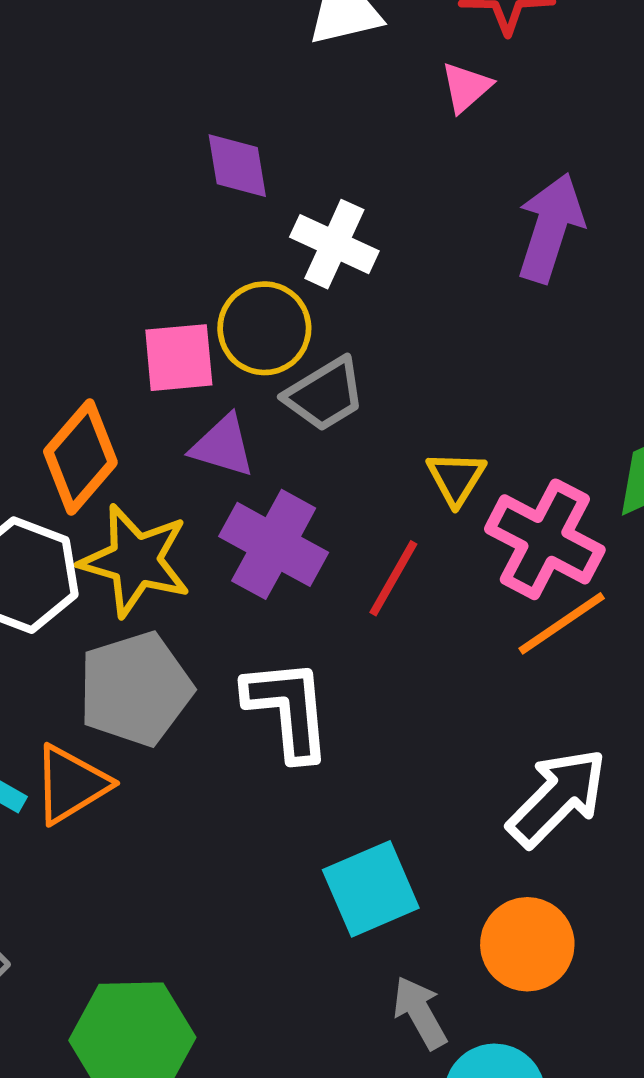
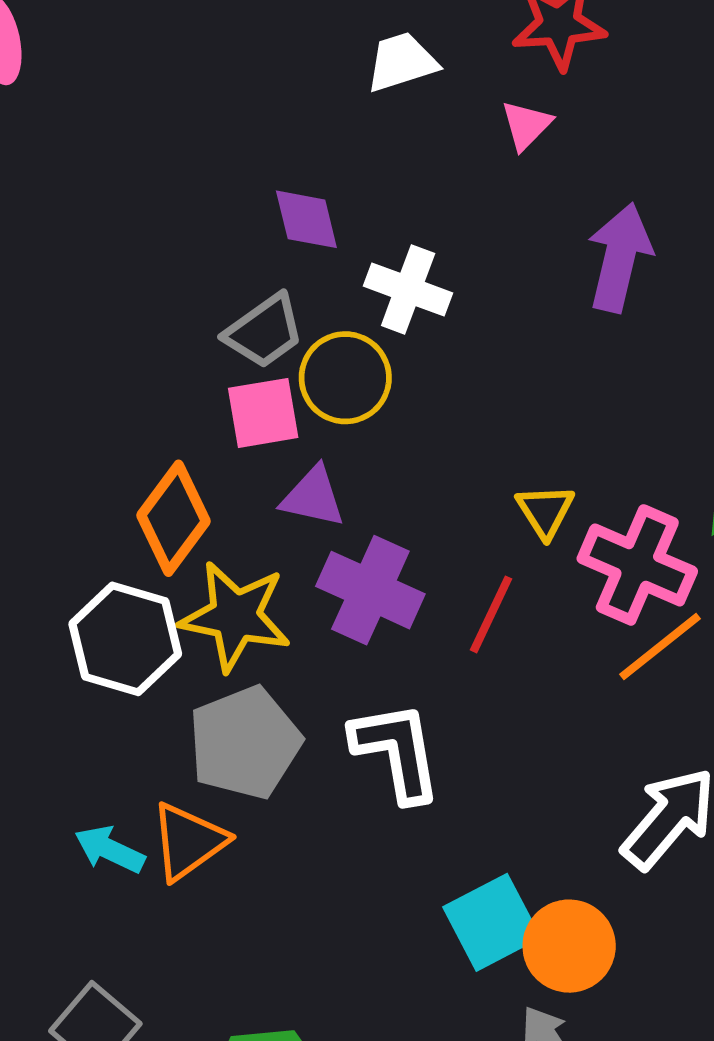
gray trapezoid: (325, 394) -> (264, 331), moved
orange circle: (527, 944) -> (569, 946), moved

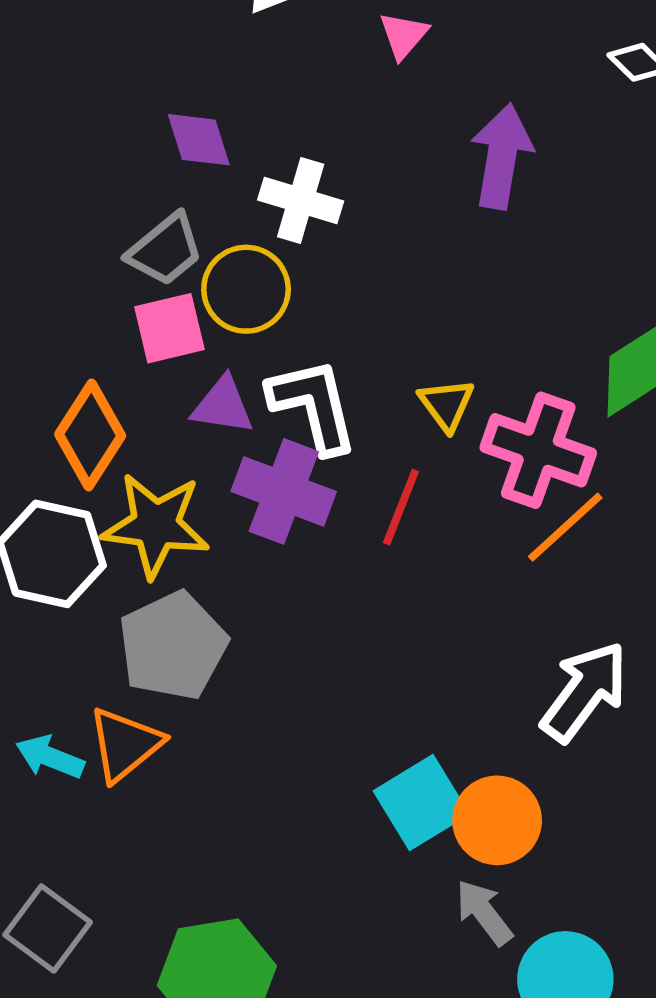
white L-shape: (397, 751) -> (313, 406), moved

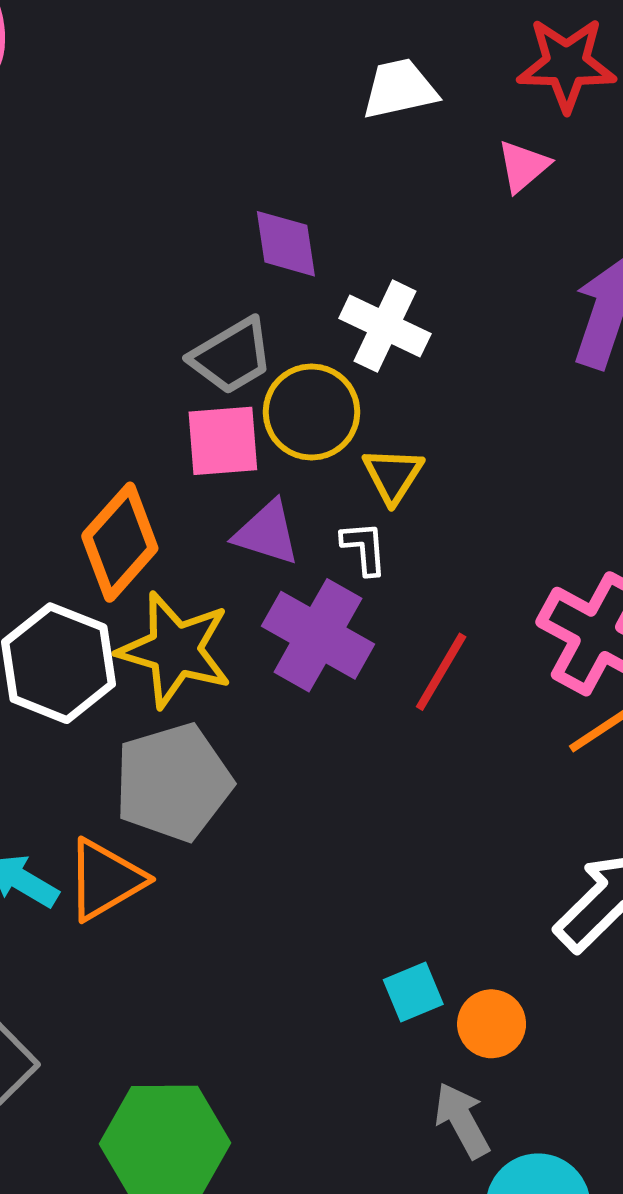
yellow triangle: (446, 404) -> (393, 475), moved
white L-shape: (313, 406) -> (364, 548), size x0.5
cyan square: (421, 803) -> (413, 992), size x0.6
orange circle: (497, 820) -> (492, 1024), size x0.7

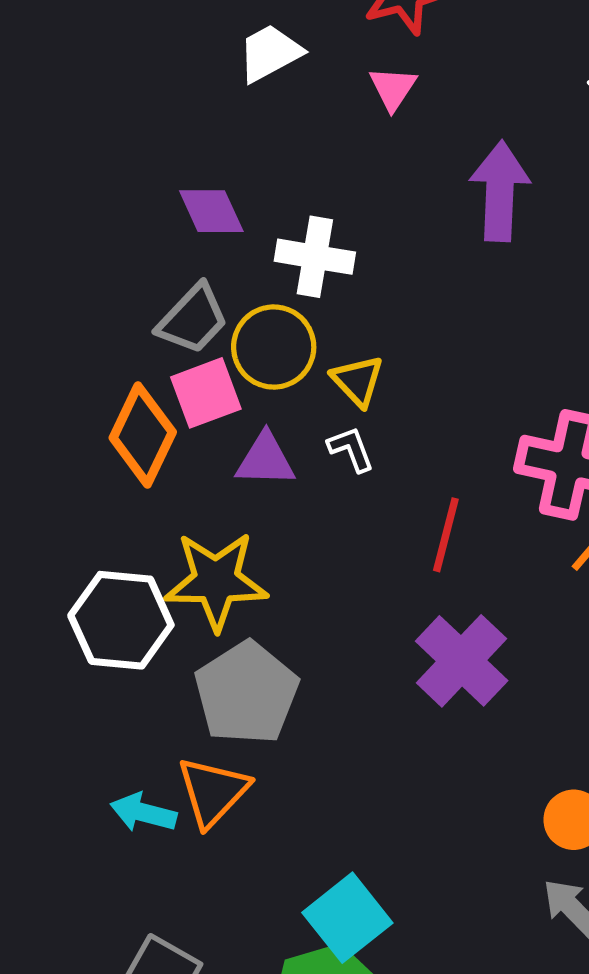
orange diamond: (120, 542) -> (143, 435), moved
purple cross: (318, 635) -> (462, 661), moved, turned 30
cyan square: (413, 992) -> (347, 918), moved, size x1.6

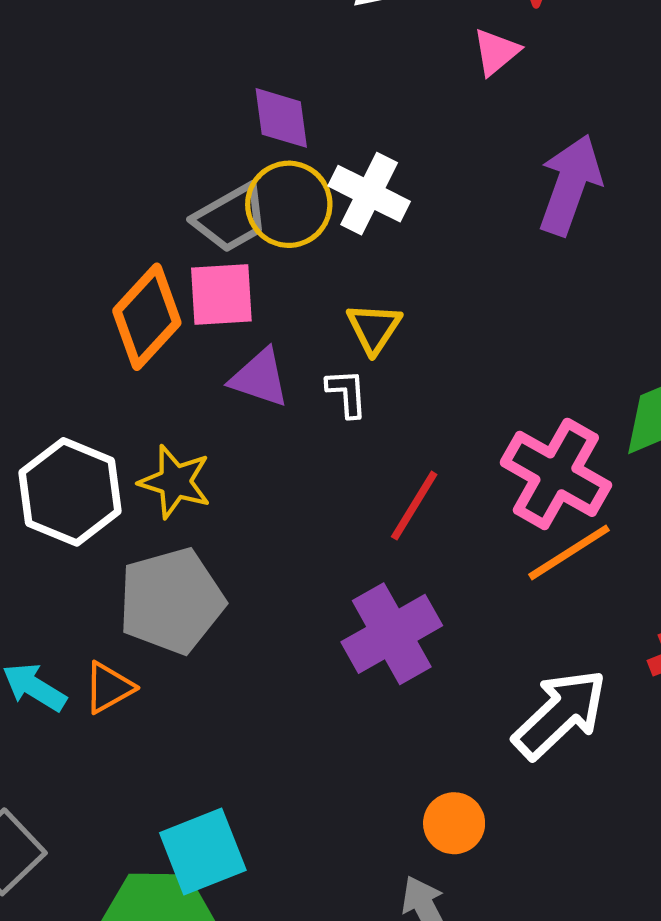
yellow circle: (274, 347) -> (289, 204), moved
yellow star: (216, 581) -> (175, 482), size x0.7
orange triangle: (213, 792) -> (109, 688), size x0.7

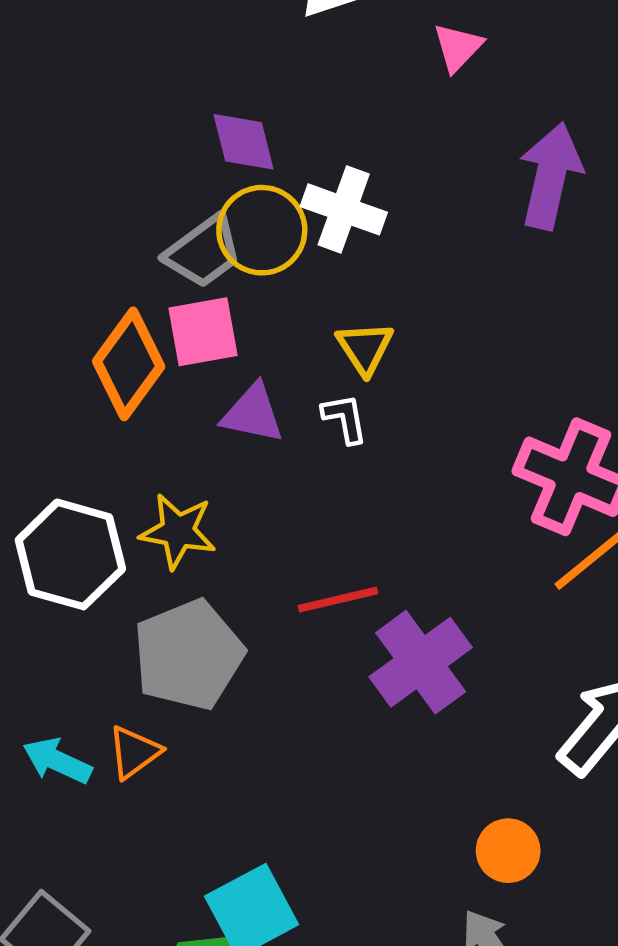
red line: (414, 506) -> (338, 600), moved, turned 52

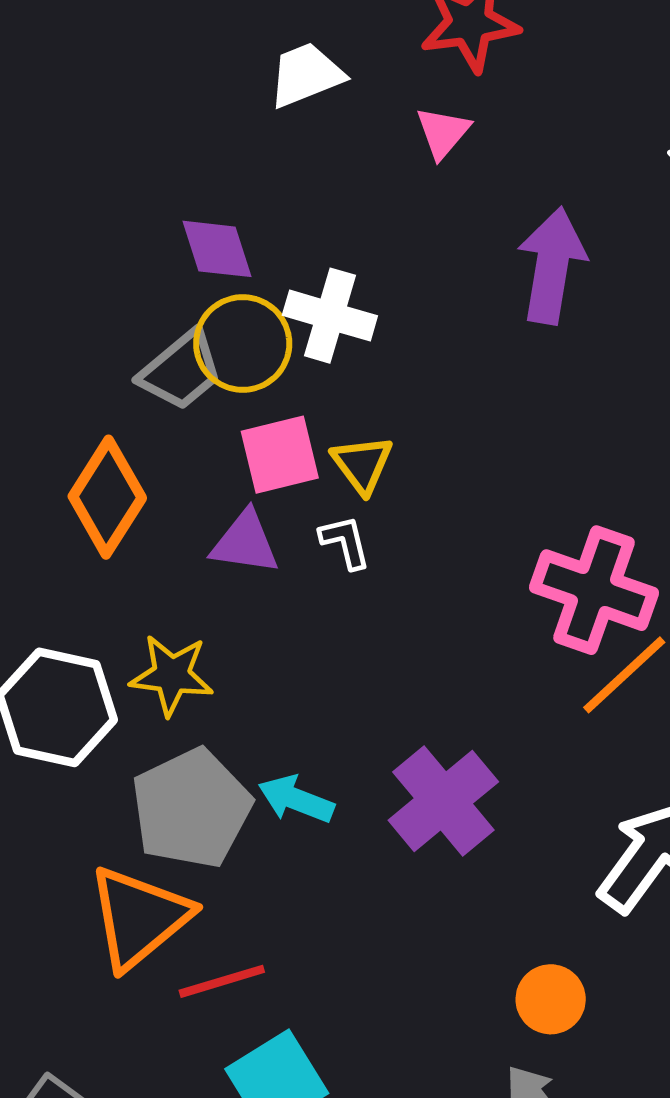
pink square: (203, 332) -> (280, 455), moved
red line: (338, 600) -> (222, 981), moved
orange triangle: (134, 752) -> (139, 917), size x1.8
cyan arrow: (57, 761) -> (296, 799), moved

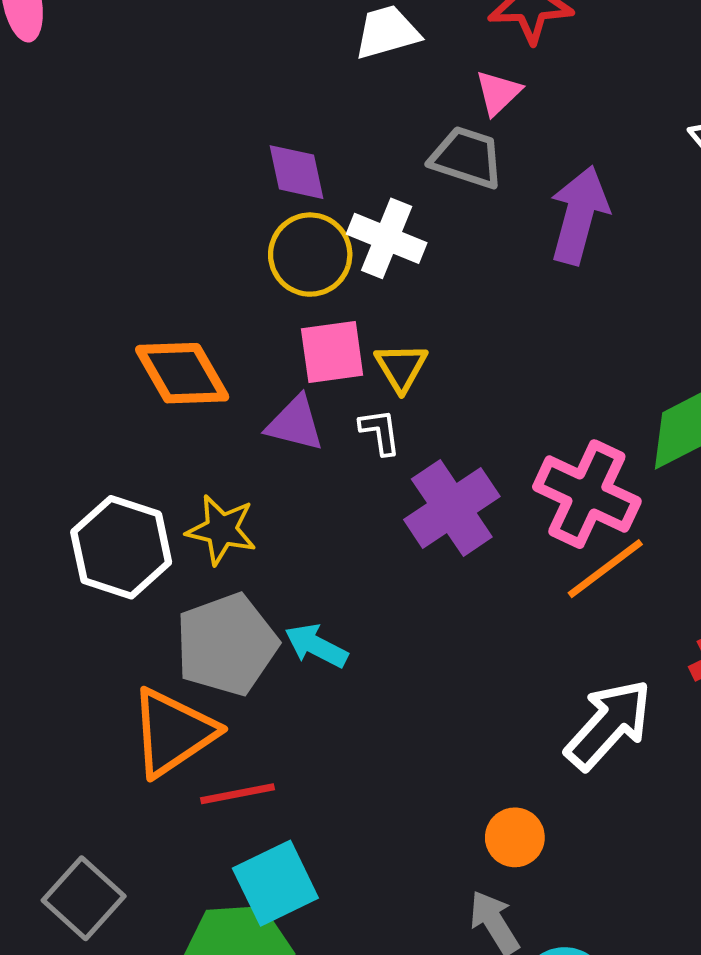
gray trapezoid: (181, 371) -> (467, 157), moved, turned -128
orange diamond: (107, 497) -> (182, 373), turned -68
purple cross: (443, 801) -> (452, 508), moved

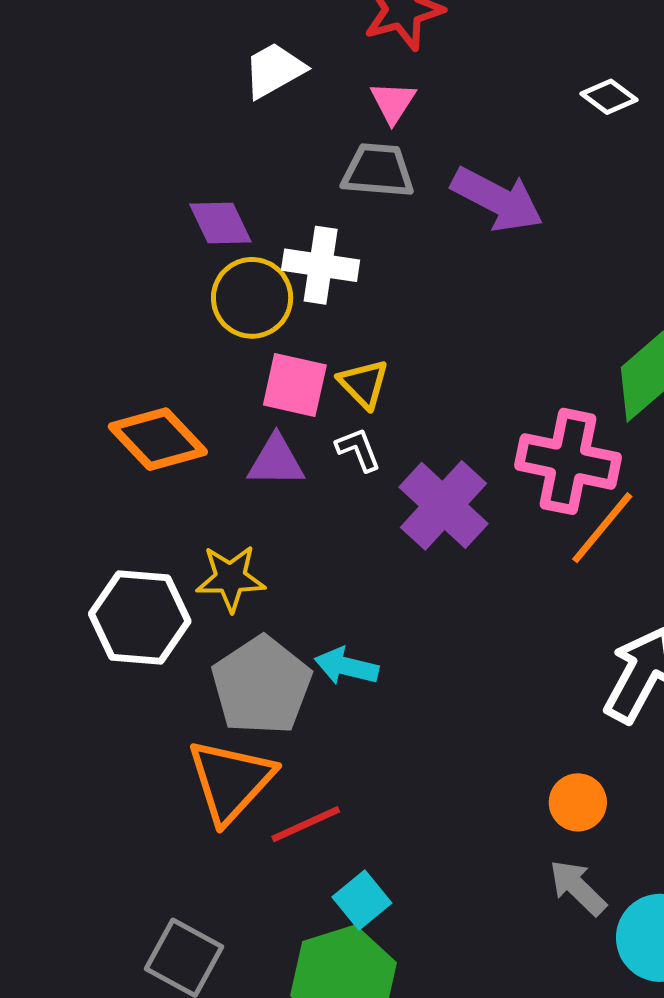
purple arrow: (579, 215) -> (497, 199), turned 116
pink square: (332, 352) -> (295, 385), turned 34
cyan square: (275, 883) -> (362, 900), size x0.7

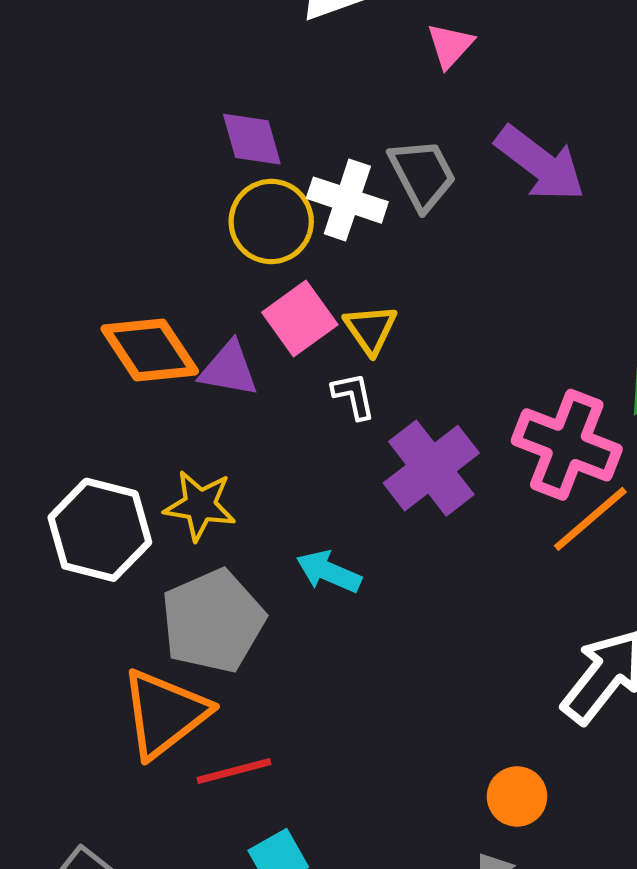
gray trapezoid: (378, 171) -> (422, 174), moved, turned 48
pink square: (295, 385) -> (300, 318), turned 32
purple triangle: (276, 461) -> (229, 369), moved
cyan arrow: (346, 666) -> (329, 572), moved

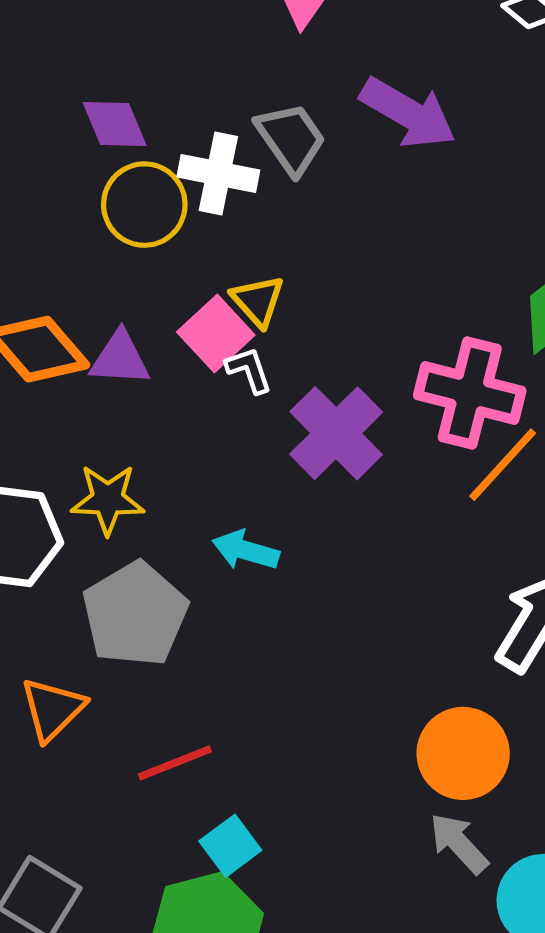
pink square: (300, 318) -> (216, 333), moved
orange triangle: (164, 713) -> (53, 709), moved, size x0.7
orange circle: (517, 796) -> (463, 753), size x1.5

